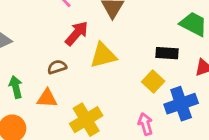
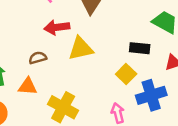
red arrow: (77, 33) -> (57, 27), turned -140
yellow cross: (86, 120) -> (63, 107), turned -32

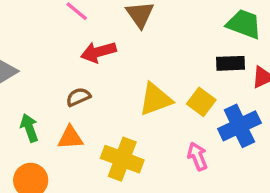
yellow triangle: (81, 48) -> (156, 99), moved
black rectangle: (140, 48) -> (230, 63), moved

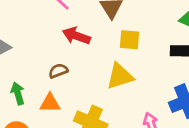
red arrow: (98, 52) -> (76, 36), turned 32
yellow square: (201, 102) -> (130, 40), moved, turned -35

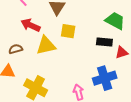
yellow triangle: (120, 76) -> (46, 45), moved

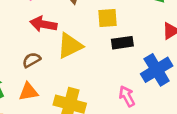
yellow square: (68, 31) -> (108, 18), moved
black rectangle: (104, 42) -> (122, 43), moved

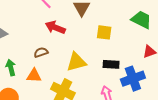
black rectangle: (122, 43) -> (111, 64), moved
yellow triangle: (70, 46) -> (76, 62), moved

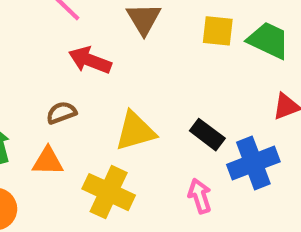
yellow square: (104, 32) -> (218, 31), moved
black rectangle: (111, 64) -> (207, 135), turned 35

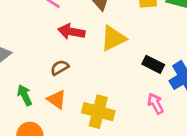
yellow triangle: (135, 131) -> (113, 38), moved
orange triangle: (48, 161) -> (57, 99), turned 45

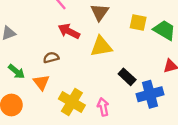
green arrow: (25, 95) -> (16, 72), turned 138
pink arrow: (156, 104) -> (103, 107), moved

